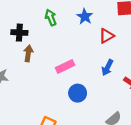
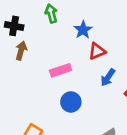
blue star: (85, 17) -> (83, 30), moved
red triangle: (106, 36) -> (97, 51), moved

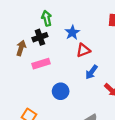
black cross: (14, 26) -> (40, 37), moved, turned -32
pink rectangle: (61, 70) -> (41, 64), moved

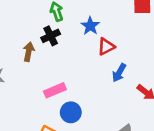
pink rectangle: (41, 64) -> (55, 90), moved
blue circle: (61, 91) -> (71, 112), moved

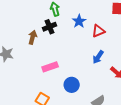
red triangle: (106, 47) -> (98, 31), moved
blue circle: (71, 112) -> (72, 85), moved

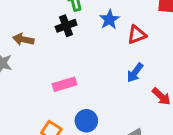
brown arrow: (33, 37) -> (23, 39), moved, turned -96
blue circle: (72, 85) -> (86, 121), moved

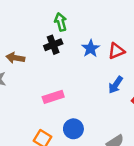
blue star: (109, 20) -> (91, 48), moved

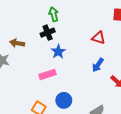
blue star: (91, 48) -> (58, 52), moved
red triangle: (116, 51) -> (99, 38), turned 40

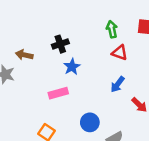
green arrow: (54, 14) -> (112, 29), moved
blue circle: (64, 100) -> (90, 122), moved

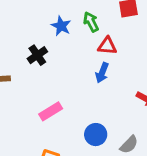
blue star: (72, 67) -> (61, 26), moved
blue arrow: (118, 84) -> (102, 73), moved

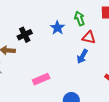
blue star: (61, 26) -> (57, 28), moved
black cross: (37, 55) -> (25, 35), moved

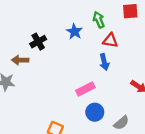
blue arrow: (82, 56) -> (104, 62), turned -40
pink rectangle: (41, 79) -> (85, 89), moved

